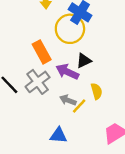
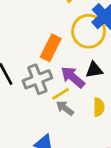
orange rectangle: (42, 52) -> (51, 48), turned 40
yellow line: (79, 106) -> (61, 94), moved

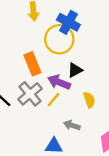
orange rectangle: (51, 48) -> (32, 64), turned -30
gray arrow: (65, 108) -> (72, 125), moved

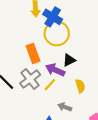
blue cross: (68, 22) -> (53, 17), moved

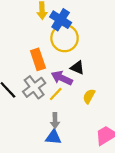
black triangle: (69, 60) -> (77, 68), turned 48
yellow semicircle: (80, 86) -> (89, 96), turned -136
gray arrow: (65, 107) -> (55, 120), moved, turned -112

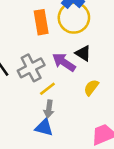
orange rectangle: (38, 59) -> (41, 22), moved
yellow line: (56, 94) -> (47, 89), moved

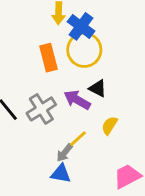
yellow line: (47, 89) -> (78, 139), moved
gray arrow: (49, 109) -> (64, 153), turned 35

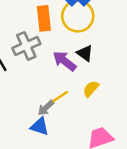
gray cross: (41, 109) -> (26, 46), moved

